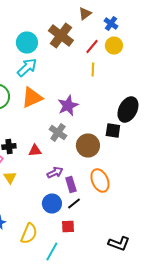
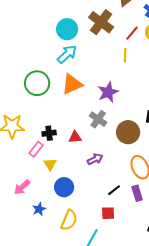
yellow line: (93, 70) -> (125, 55), moved
purple rectangle: (71, 184) -> (137, 193), moved
blue circle: (52, 204) -> (64, 187), moved

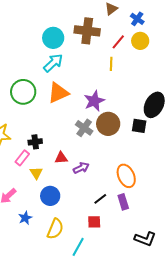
brown cross: (101, 22) -> (87, 31), turned -30
brown circle: (128, 132) -> (108, 124), moved
red triangle: (75, 137) -> (61, 158), moved

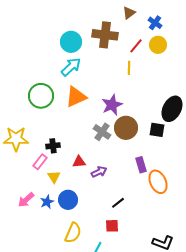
orange ellipse: (126, 176) -> (158, 182), moved
purple rectangle: (123, 202) -> (141, 165), moved
blue star: (25, 218) -> (47, 202), moved

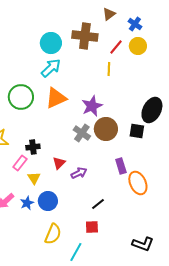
red triangle: (79, 162) -> (59, 163), turned -40

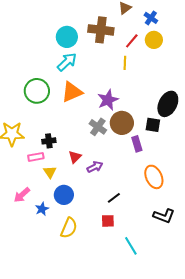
pink rectangle: (20, 163) -> (36, 157), turned 42
purple rectangle: (121, 166) -> (137, 144), moved
blue star: (27, 203) -> (42, 209), moved
black L-shape: (143, 244) -> (164, 216), moved
cyan line: (76, 252) -> (131, 246), moved, turned -60

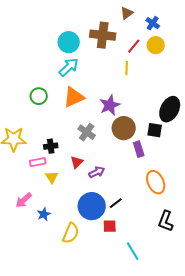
green circle: (37, 91) -> (39, 96), size x0.7
gray cross: (98, 127) -> (87, 132), moved
blue circle: (64, 195) -> (92, 206), moved, size x1.4
black L-shape: (164, 216) -> (166, 221), turned 90

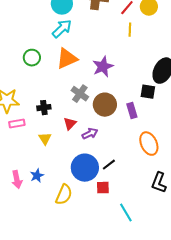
yellow line: (127, 68) -> (130, 30), moved
brown circle: (124, 128) -> (105, 105), moved
pink rectangle: (38, 162) -> (17, 124), moved
pink arrow: (24, 200) -> (17, 180), moved, turned -60

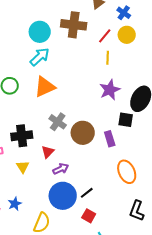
purple star: (103, 67) -> (110, 90), moved
black cross: (44, 108) -> (22, 136), size x1.5
purple arrow: (90, 134) -> (61, 169), moved
red square: (103, 188) -> (89, 216), moved, turned 32

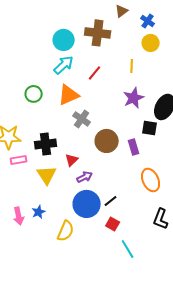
red line: (105, 36) -> (95, 73), moved
gray cross: (58, 122) -> (82, 119), moved
yellow triangle: (23, 167) -> (47, 175), size x1.5

